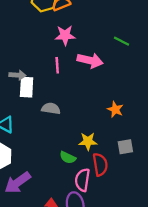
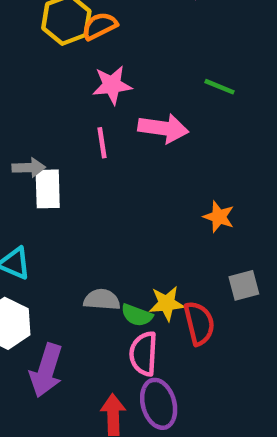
gray semicircle: (51, 109) -> (102, 300), moved
yellow star: (88, 141) -> (167, 303), moved
pink semicircle: (82, 180) -> (144, 354), moved
purple arrow: (18, 183) -> (46, 370), turned -32

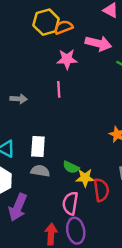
pink arrow: (163, 128) -> (98, 43), moved
white rectangle: (48, 189) -> (38, 146), moved
gray semicircle: (102, 300) -> (40, 171), moved
green semicircle: (137, 315) -> (71, 167), moved

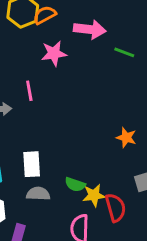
pink line: (59, 89) -> (29, 91), moved

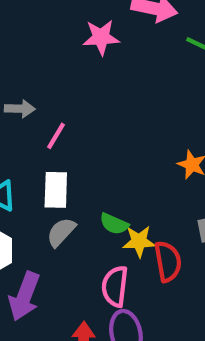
pink line: (29, 91) -> (56, 136), moved, turned 36
gray semicircle: (38, 194) -> (61, 232), turned -55

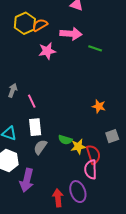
gray arrow: (20, 109) -> (13, 90), turned -64
pink line: (56, 136) -> (32, 101), turned -48
pink semicircle: (115, 286) -> (91, 169), moved

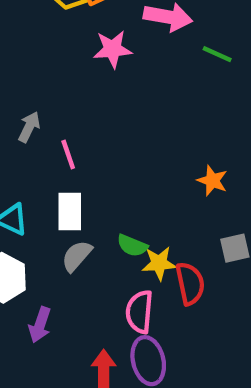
pink semicircle: (91, 169) -> (139, 312), moved
purple arrow: (27, 180) -> (40, 325), size x0.7

